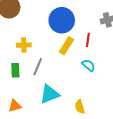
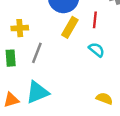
cyan triangle: (50, 94) -> (37, 92), moved
yellow semicircle: (80, 107) -> (104, 99), moved, turned 128

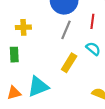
yellow rectangle: (70, 27) -> (69, 63), moved
gray line: (37, 53) -> (66, 30), moved

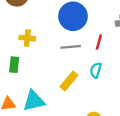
gray line: (66, 30) -> (71, 47), turned 54
cyan semicircle: (93, 49) -> (96, 70), turned -120

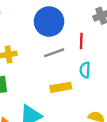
yellow rectangle: (69, 81) -> (61, 87), turned 54

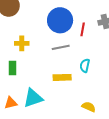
red line: (81, 41) -> (83, 29), moved

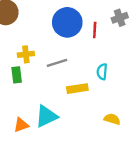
gray line: (61, 47) -> (57, 63), moved
green rectangle: (13, 68) -> (17, 75), moved

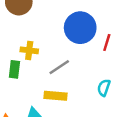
gray line: (57, 63) -> (59, 67), turned -30
yellow rectangle: (77, 89) -> (56, 96), moved

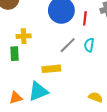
gray line: (59, 67) -> (68, 45), moved
cyan semicircle: (104, 88) -> (89, 45), moved

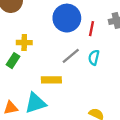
green rectangle: (14, 54) -> (13, 61), turned 32

